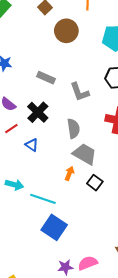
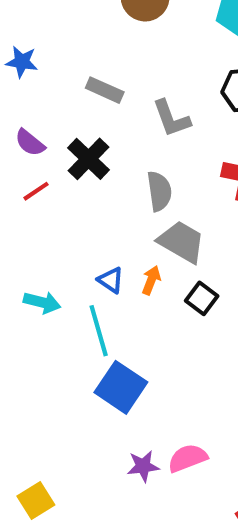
blue triangle: (32, 145) -> (111, 280), moved
cyan line: (43, 199) -> (99, 331), turned 55

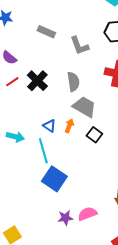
black cross: (89, 159) -> (37, 81), moved

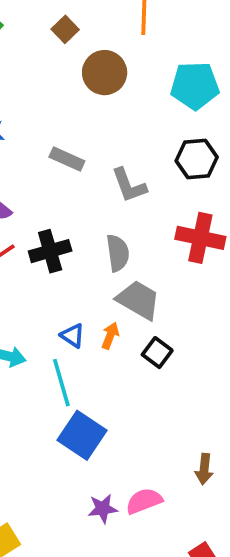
black cross: (37, 81) -> (50, 251), turned 30

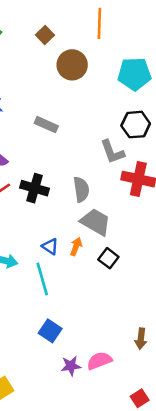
gray L-shape: (129, 185) -> (112, 152), moved
black cross: (50, 251) -> (35, 188), turned 32
blue square: (82, 435) -> (50, 331), moved, size x0.7

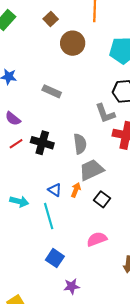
gray trapezoid: (95, 222) -> (92, 170), turned -55
pink semicircle: (99, 361) -> (97, 239), moved

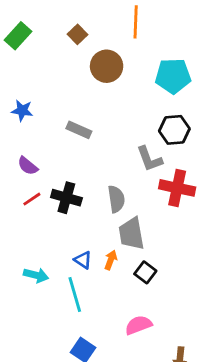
gray trapezoid: (92, 170) -> (131, 234), turned -75

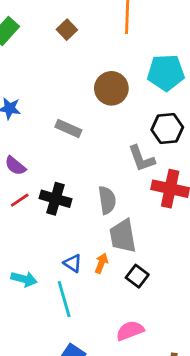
brown circle: (107, 66) -> (111, 88), moved

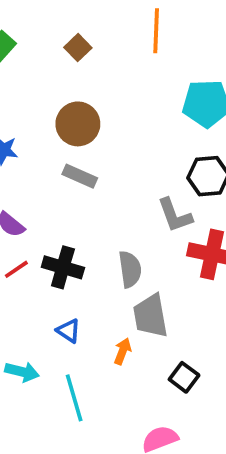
brown circle: (111, 88) -> (78, 124), moved
blue triangle: (73, 263) -> (69, 331), moved
black square: (137, 276) -> (184, 377), moved

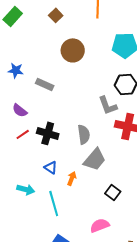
brown circle: (78, 124) -> (73, 50), moved
gray rectangle: (80, 176) -> (45, 84), moved
gray trapezoid: (151, 316) -> (95, 159), turned -130
orange arrow: (123, 351) -> (72, 178), moved

